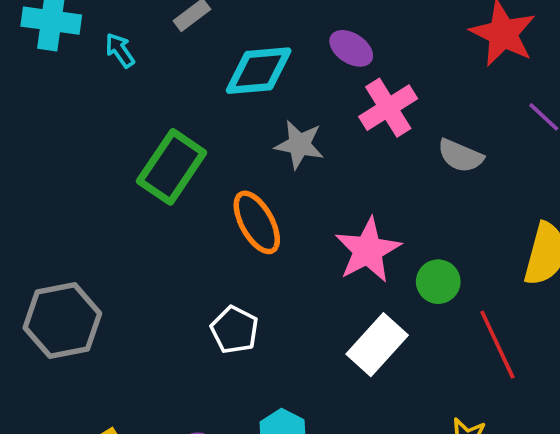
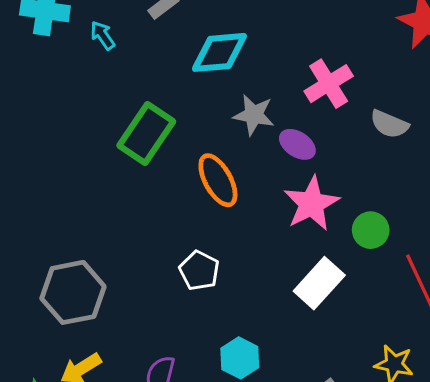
purple ellipse: (351, 48) -> (297, 144), moved
gray hexagon: (62, 321) -> (73, 292), moved

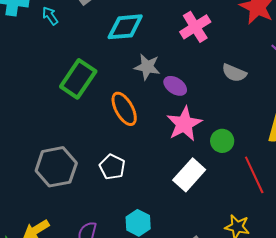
pink cross: (329, 84) -> (195, 27), moved
gray hexagon: (73, 292) -> (56, 167), moved

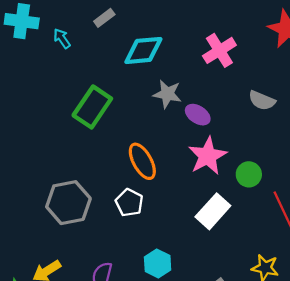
orange ellipse: (124, 109) -> (142, 161), moved

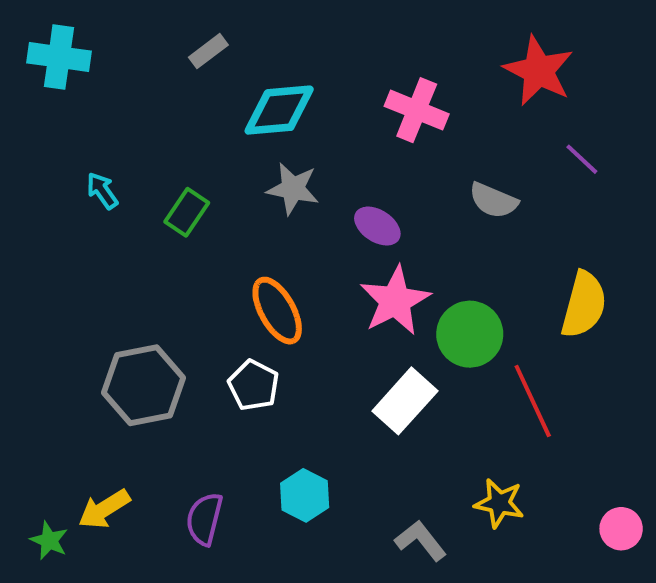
cyan arrow: (62, 39) -> (102, 191), moved
pink cross: (219, 50) -> (417, 110), turned -36
gray star: (167, 94) -> (293, 189), moved
green rectangle: (92, 107) -> (187, 212), size x0.6
green circle: (249, 174) -> (470, 334), size x1.4

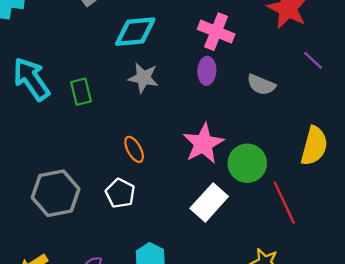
cyan arrow: (102, 191) -> (31, 79), size x2.0
green rectangle: (187, 212) -> (81, 92), turned -48
purple ellipse: (377, 226) -> (207, 71), moved, turned 60
orange ellipse: (277, 311) -> (134, 149), size x0.7

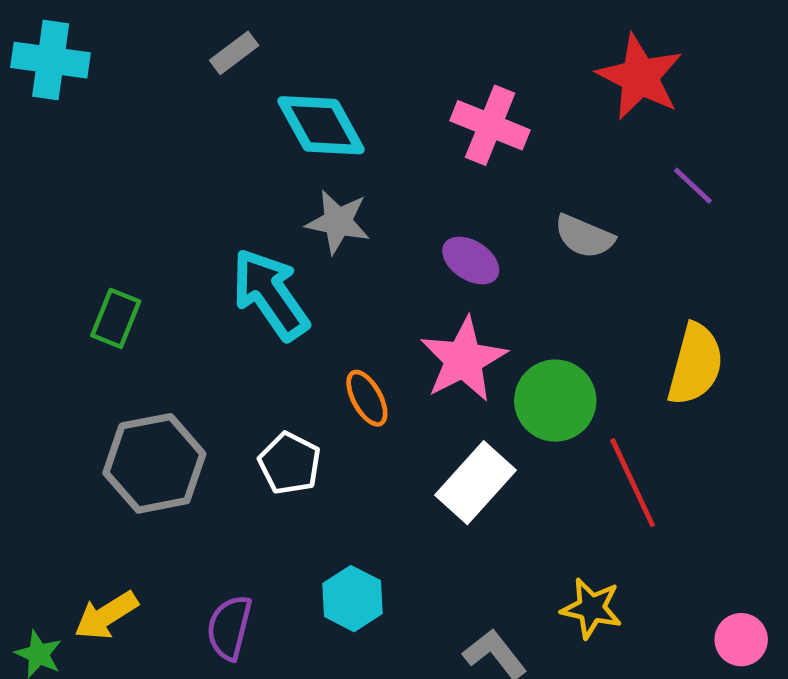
cyan diamond: (135, 32) -> (321, 125), turned 66
purple ellipse: (207, 71) -> (471, 260), moved, turned -60
cyan arrow: (31, 79) -> (270, 294), moved
green rectangle: (81, 92) -> (116, 318), moved, turned 36
orange ellipse: (134, 149) -> (367, 398), moved

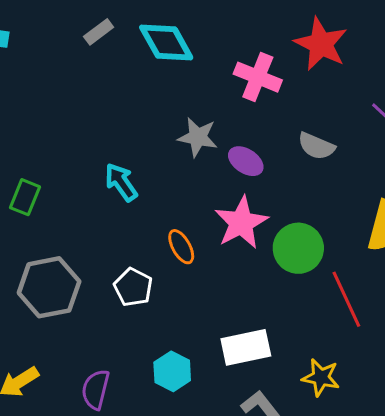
red star: (640, 77) -> (321, 44), moved
cyan diamond: (321, 125) -> (166, 42), moved
gray star: (338, 222) -> (198, 137), moved
cyan arrow: (270, 294) -> (121, 182), size x0.7
white rectangle: (476, 483) -> (246, 347), moved, turned 36

